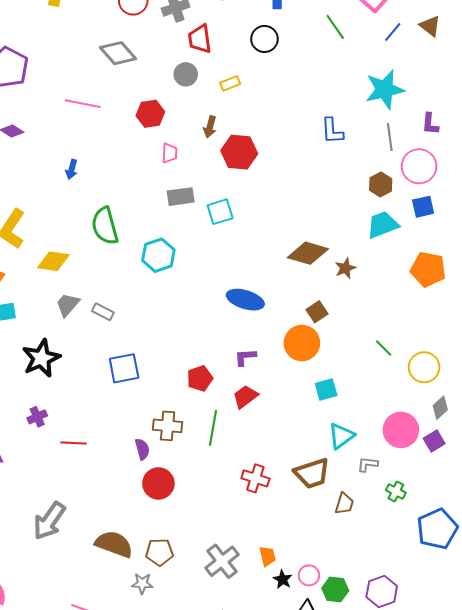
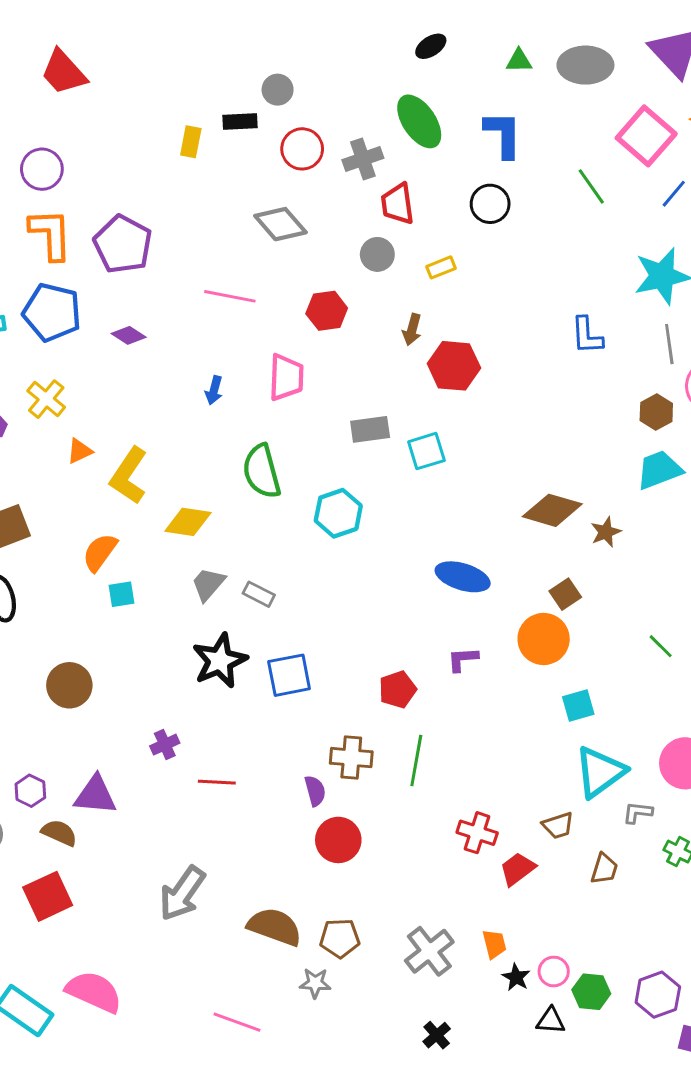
pink trapezoid: (170, 153) -> (286, 377), moved, size x1.6
black star: (41, 358) -> (220, 661), moved
red trapezoid: (245, 397) -> (518, 869), moved
cyan triangle: (341, 436) -> (600, 772), size x1.4
brown trapezoid: (312, 473) -> (558, 825), size x0.6

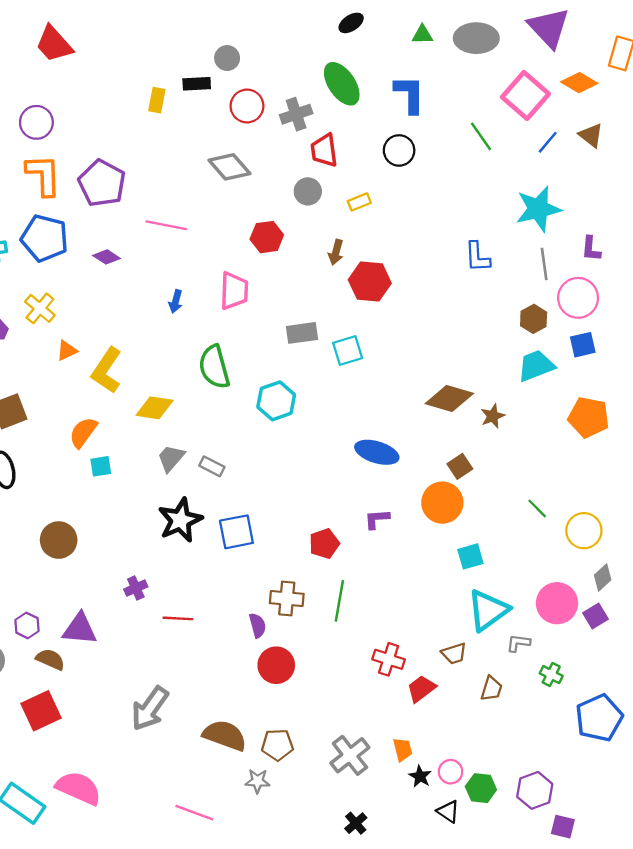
pink line: (230, 296) -> (166, 225), moved
black triangle: (551, 1021) -> (448, 811), turned 30

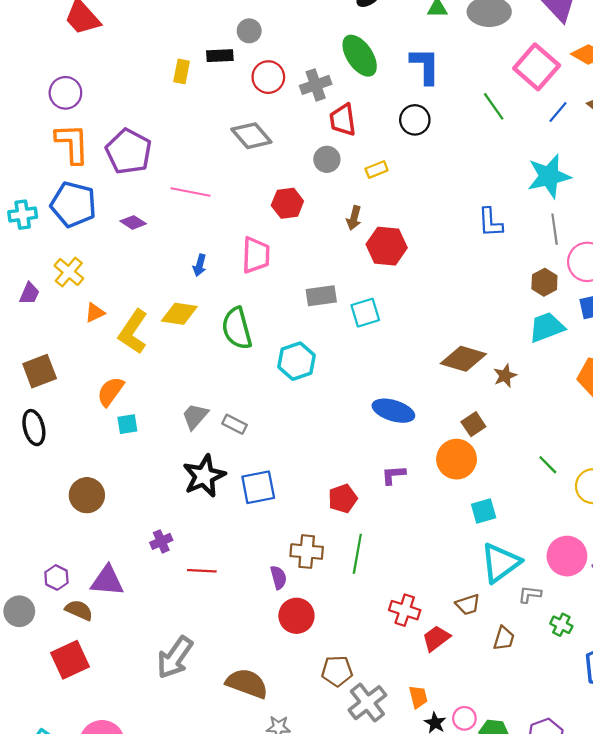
yellow diamond: (155, 408) -> (179, 314), moved
brown pentagon: (277, 745) -> (337, 671), moved

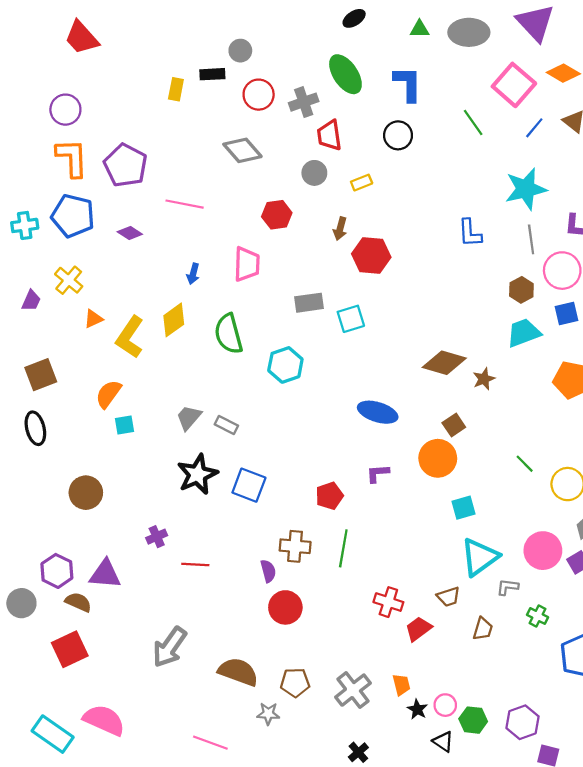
yellow diamond: (179, 314) -> (174, 320), turned -44
blue square: (258, 487) -> (249, 485), turned 32
purple hexagon: (56, 577) -> (57, 571), size x1.4
brown pentagon: (337, 671) -> (295, 683), moved

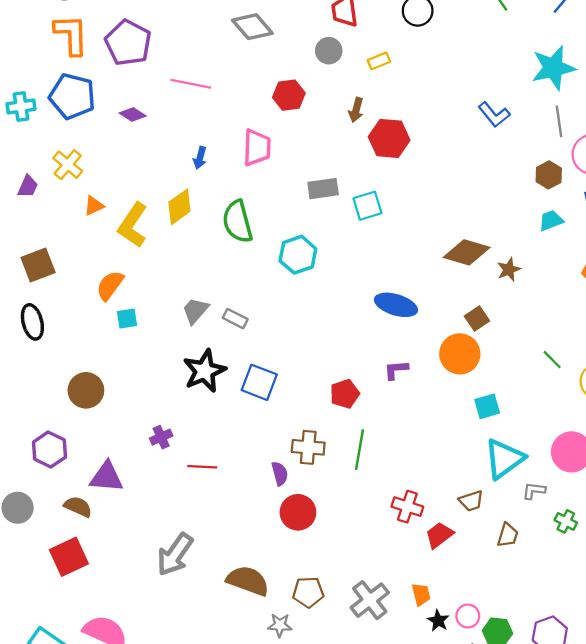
blue L-shape: (470, 233) -> (494, 115), turned -36
cyan trapezoid: (524, 333) -> (551, 221), size x0.7
purple hexagon: (57, 571) -> (49, 450), moved

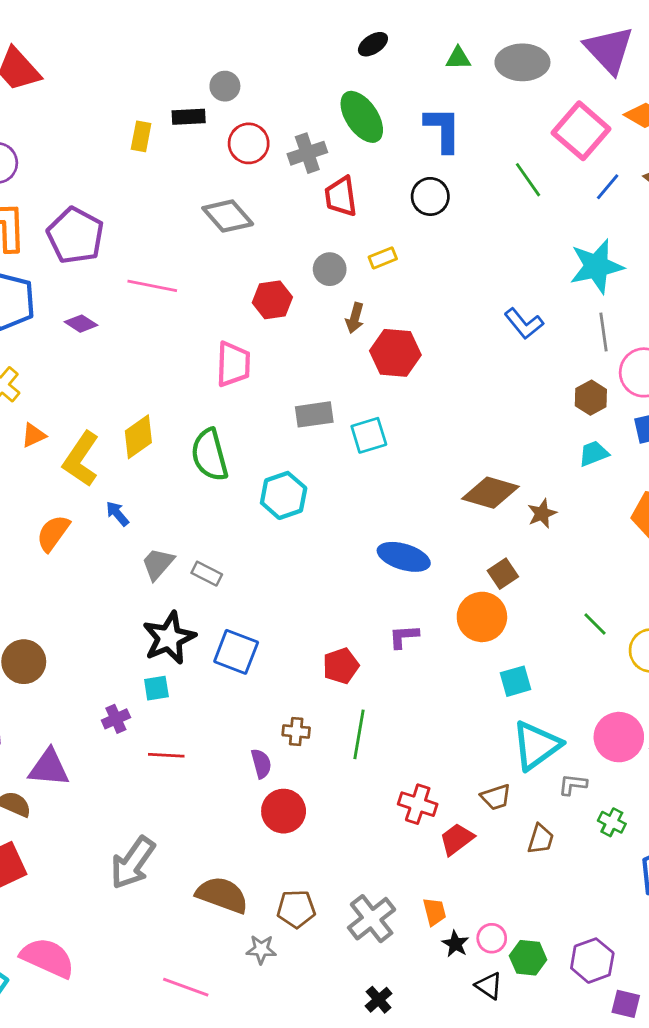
gray circle: (329, 51) -> (330, 269), moved
blue arrow: (200, 158) -> (117, 514), moved, turned 125
cyan square: (127, 319) -> (156, 688), moved
brown cross: (308, 447) -> (296, 731), size x0.7

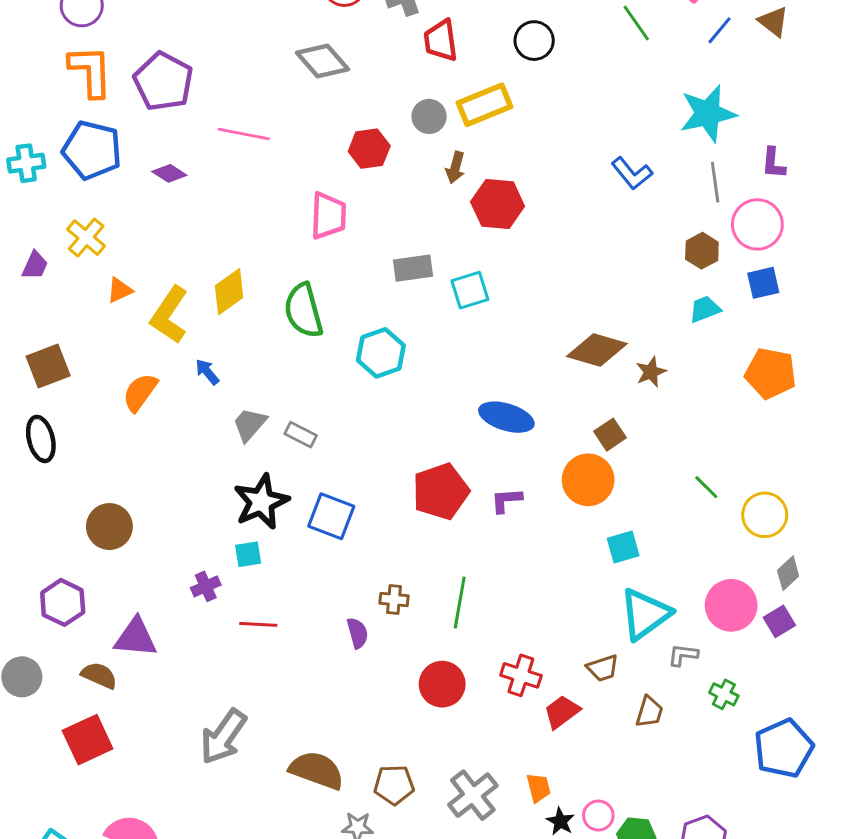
yellow rectangle: (383, 258) -> (484, 105), size x1.8
red pentagon: (341, 666) -> (441, 492), moved, size x1.5
red circle: (284, 811) -> (442, 684), moved

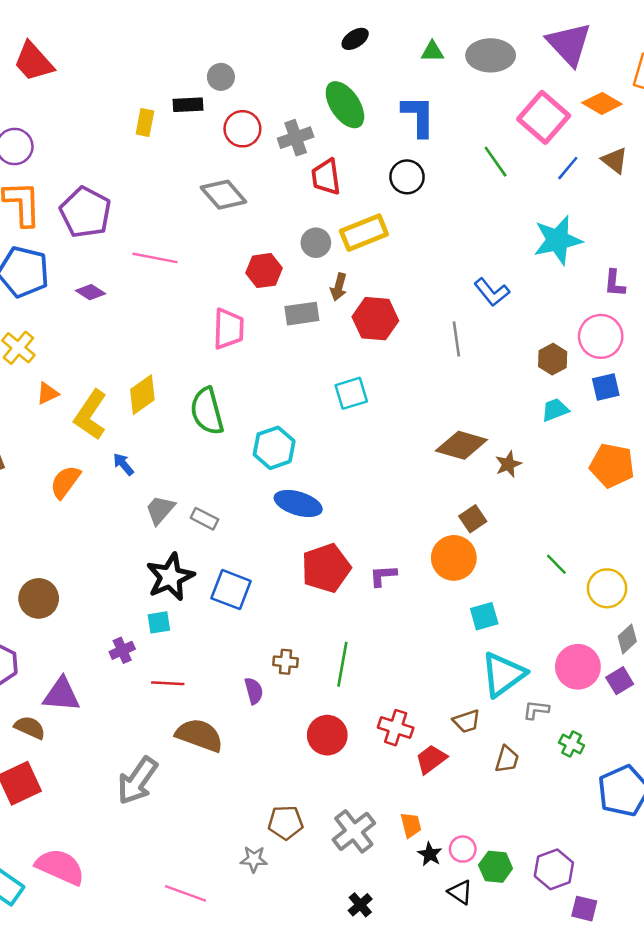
gray line: (715, 182) -> (456, 339), moved
gray rectangle: (413, 268) -> (302, 314), moved
blue ellipse: (506, 417) -> (298, 503), moved
brown semicircle: (317, 770) -> (199, 735), moved

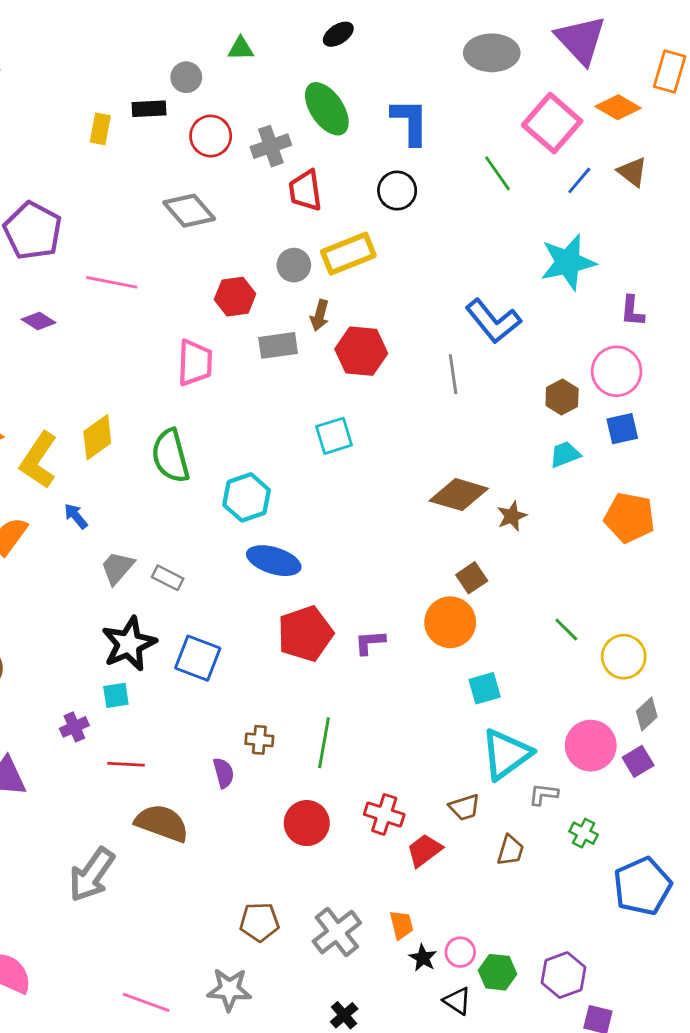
green triangle: (432, 52) -> (241, 49), moved
blue L-shape: (492, 292) -> (493, 321), size x1.4
gray star: (254, 859) -> (229, 989), moved, size x1.4

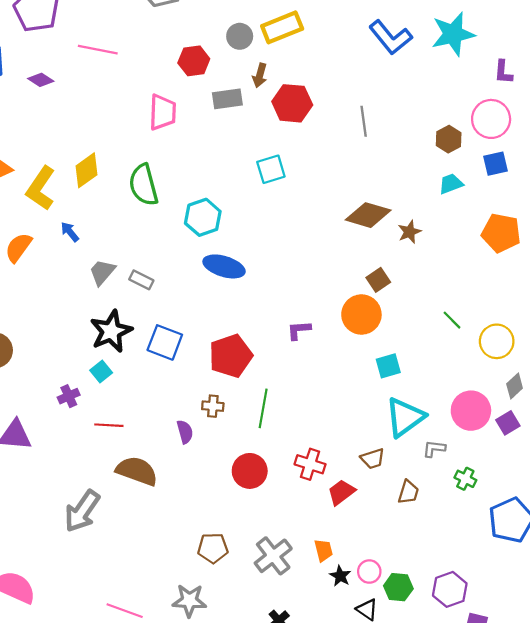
blue L-shape: (493, 321) -> (390, 37), moved
red pentagon: (305, 634) -> (231, 356), moved
cyan square: (116, 695) -> (101, 371), turned -30

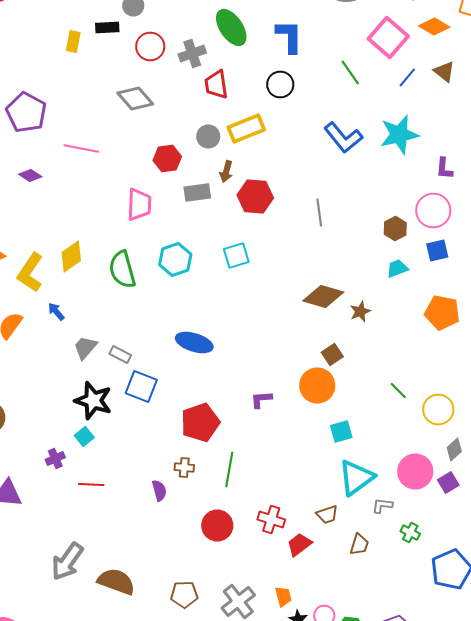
cyan hexagon: (203, 217) -> (175, 260), moved
black star: (111, 331) -> (93, 400), turned -30
blue square: (165, 342) -> (141, 386), moved
brown semicircle: (137, 471) -> (116, 582), moved

